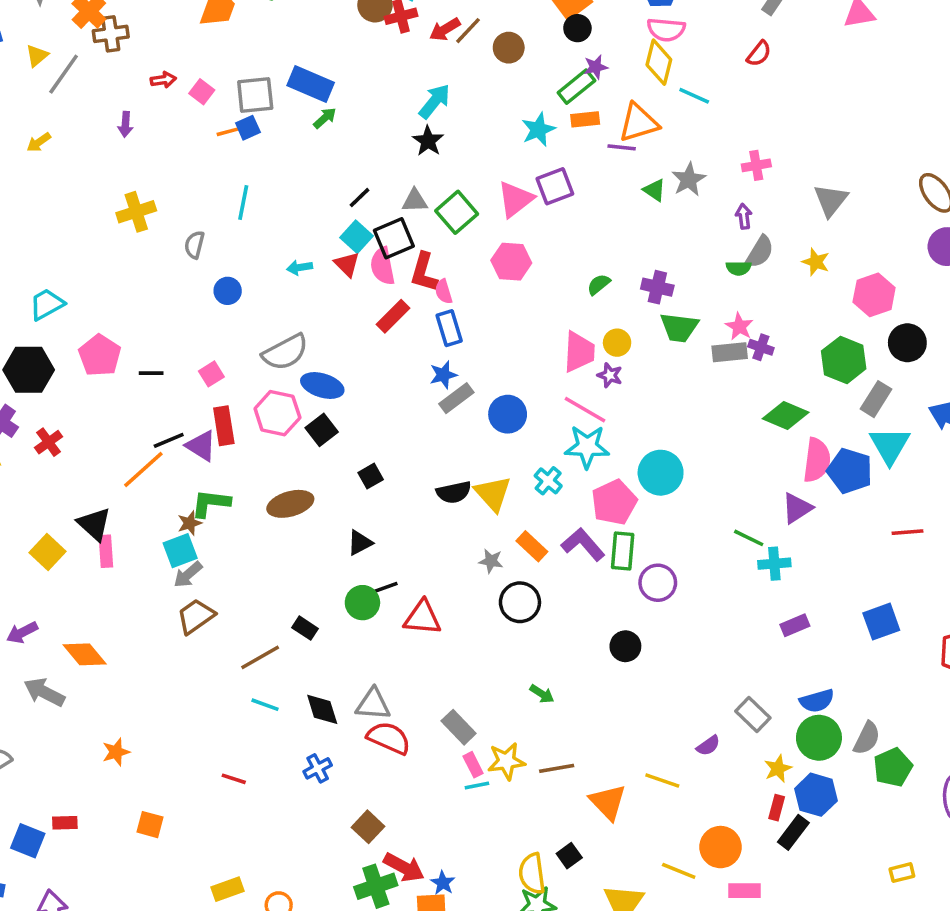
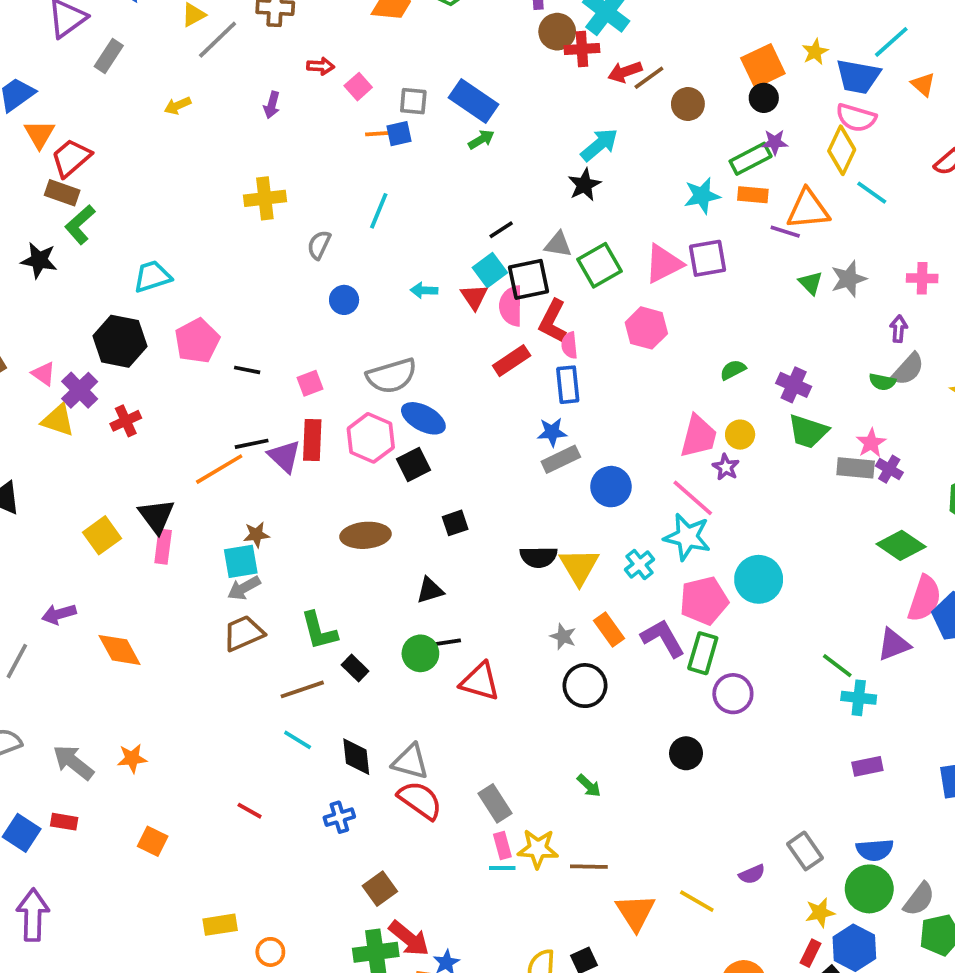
gray square: (255, 95) -> (413, 101), size x0.7
green L-shape: (211, 503) -> (319, 631), moved, turned -123
gray arrow: (44, 692) -> (73, 762), moved

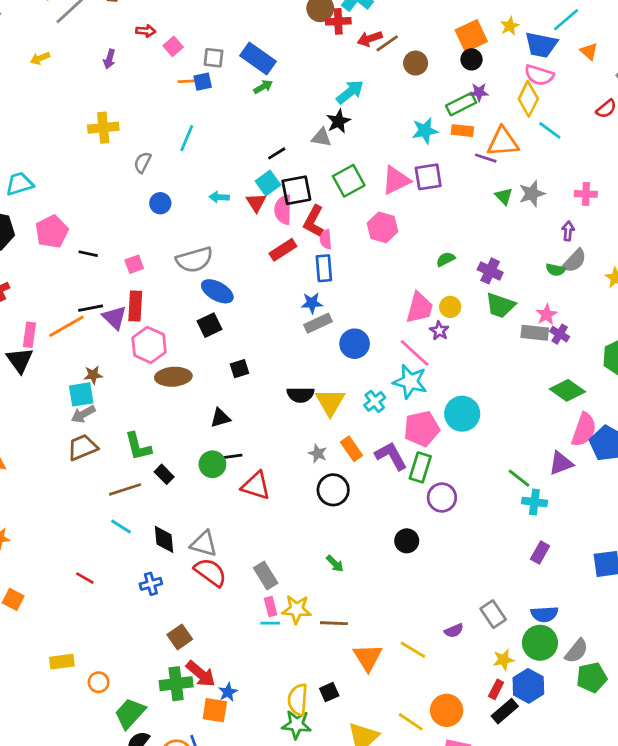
gray triangle: (558, 244) -> (321, 137), moved
pink hexagon: (371, 438) -> (149, 345), moved
pink rectangle: (163, 547) -> (29, 335), moved
purple rectangle: (867, 766) -> (540, 553), turned -50

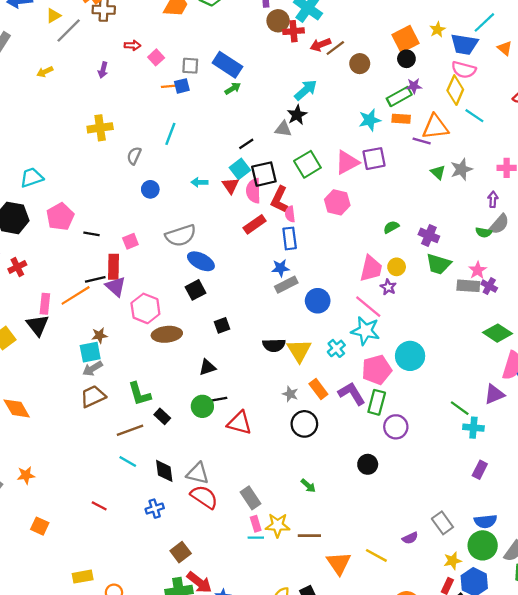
red rectangle: (135, 306) -> (114, 267), moved

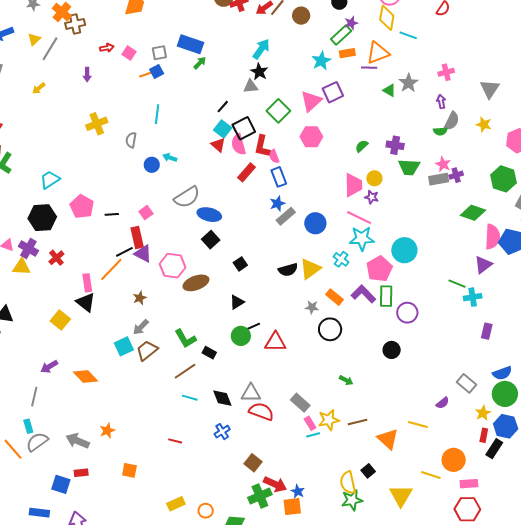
cyan arrow: (199, 182) -> (170, 158), moved, turned 32
purple cross: (489, 286) -> (456, 175), turned -32
yellow triangle: (299, 350) -> (310, 269), turned 40
cyan square: (90, 352) -> (124, 346), moved

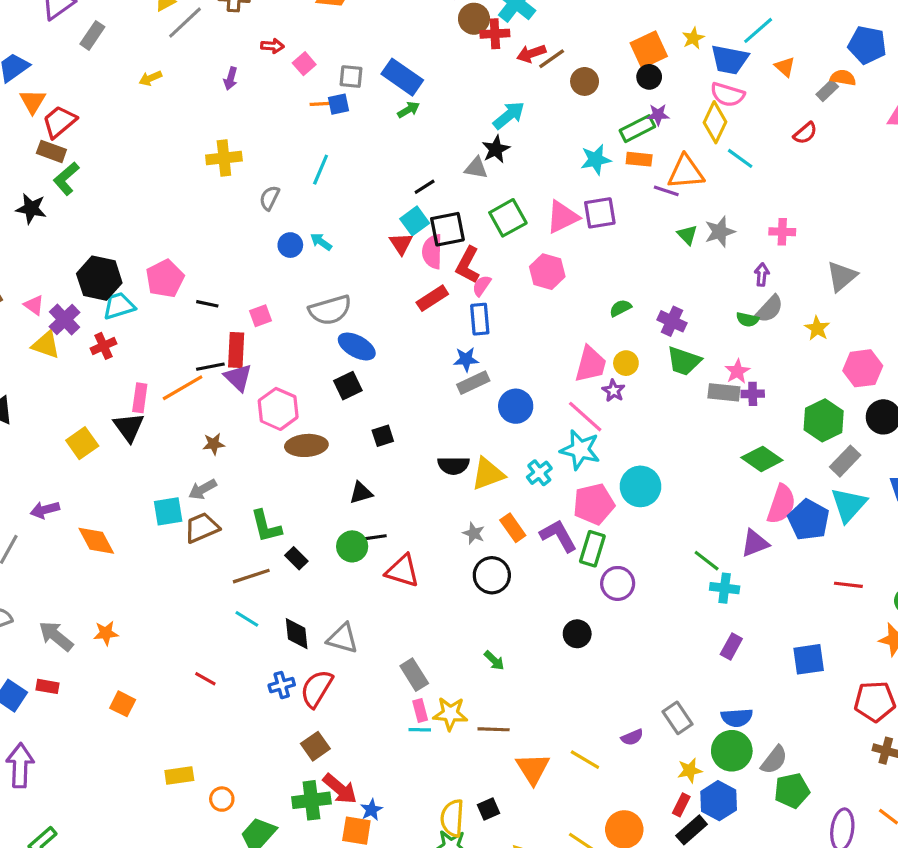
pink semicircle: (274, 156) -> (482, 286), turned 40
cyan trapezoid: (50, 180) -> (119, 306), moved
red semicircle: (261, 412) -> (317, 689), moved, turned -95

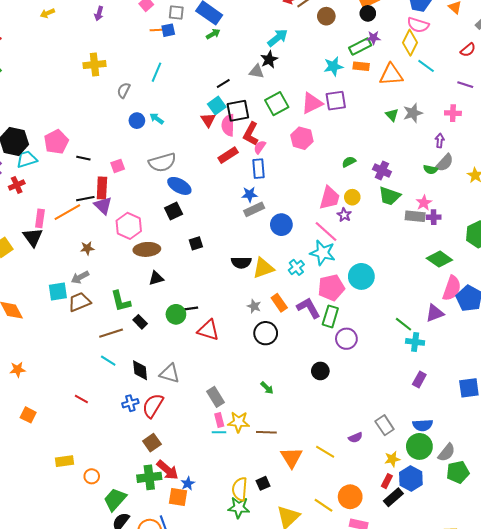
purple line: (666, 191) -> (465, 85), moved
black triangle: (361, 493) -> (156, 278), moved

